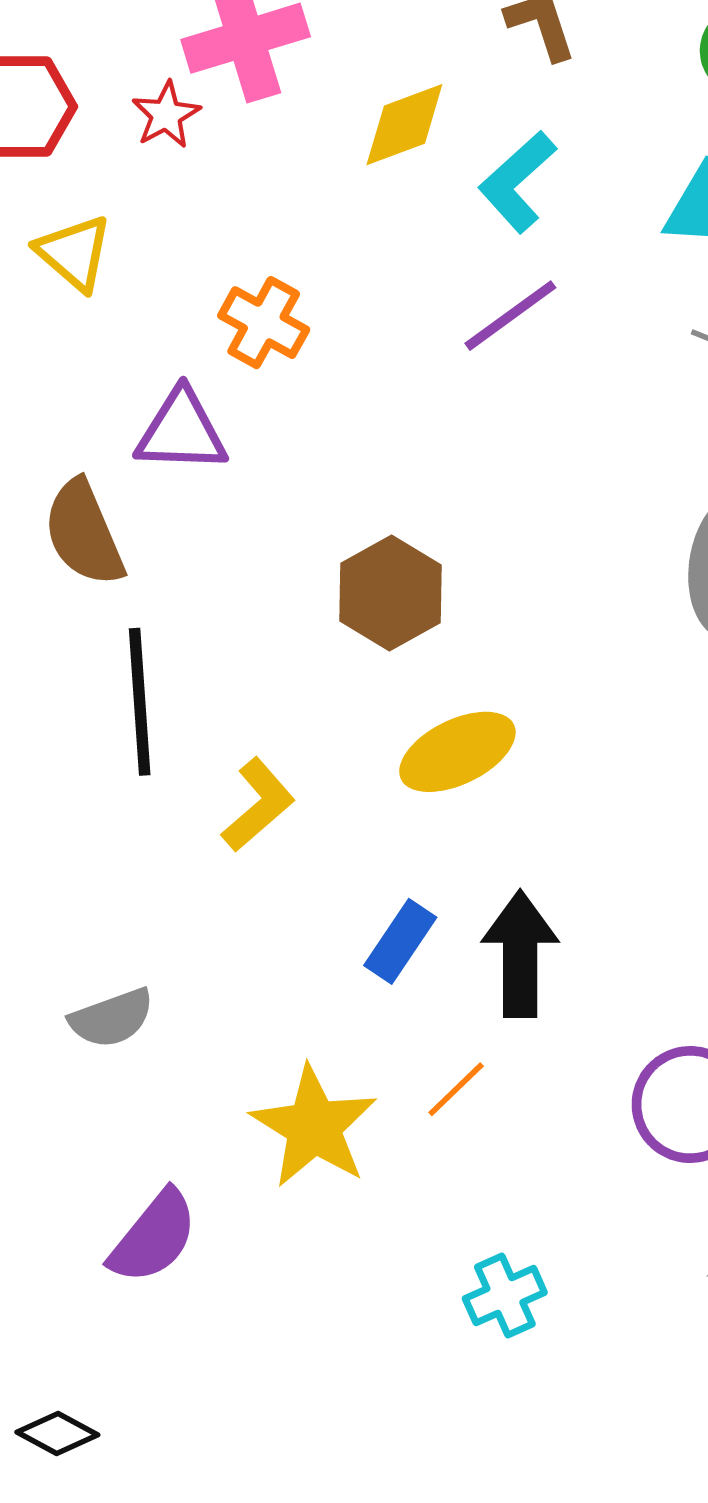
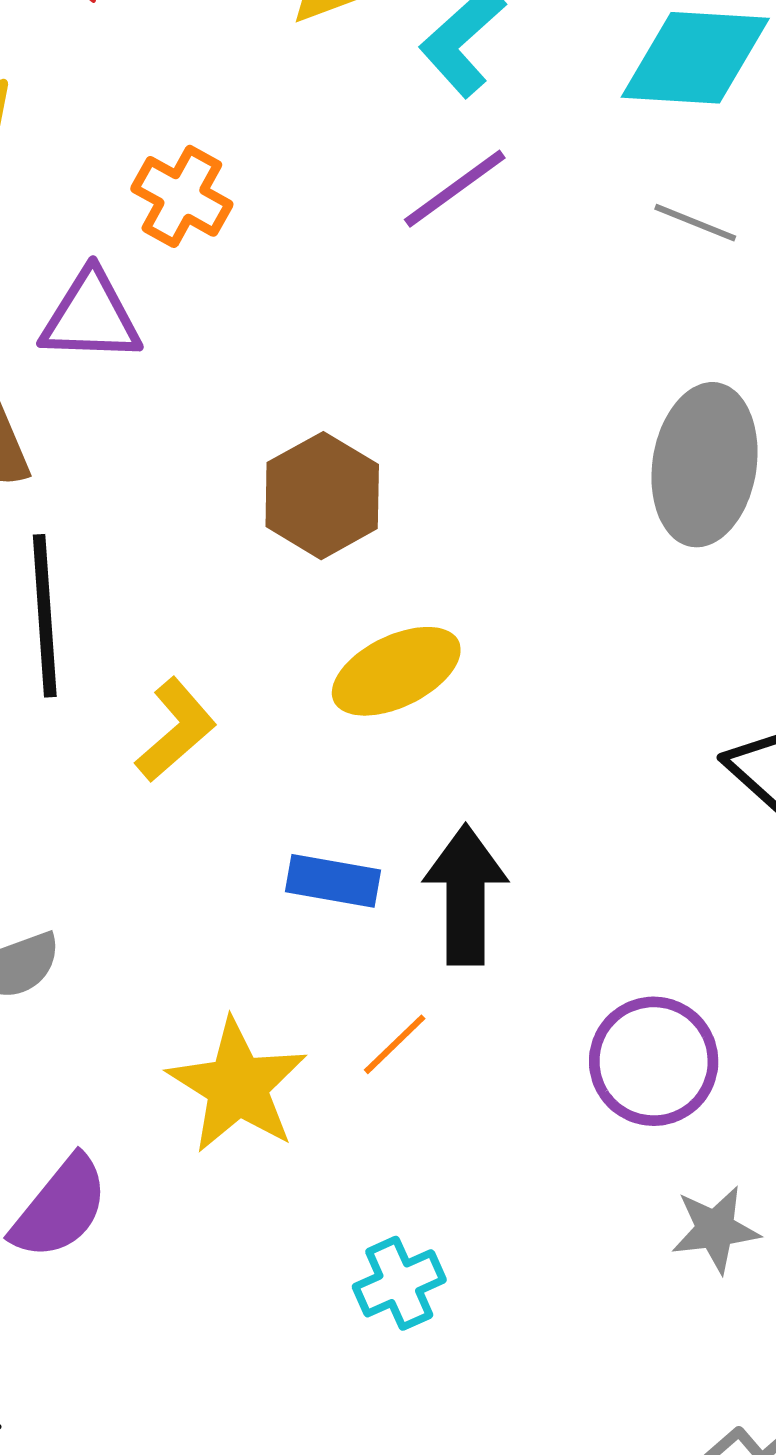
blue rectangle: (400, 941) -> (333, 881), turned 66
cyan cross: (505, 1295) -> (399, 1283), moved

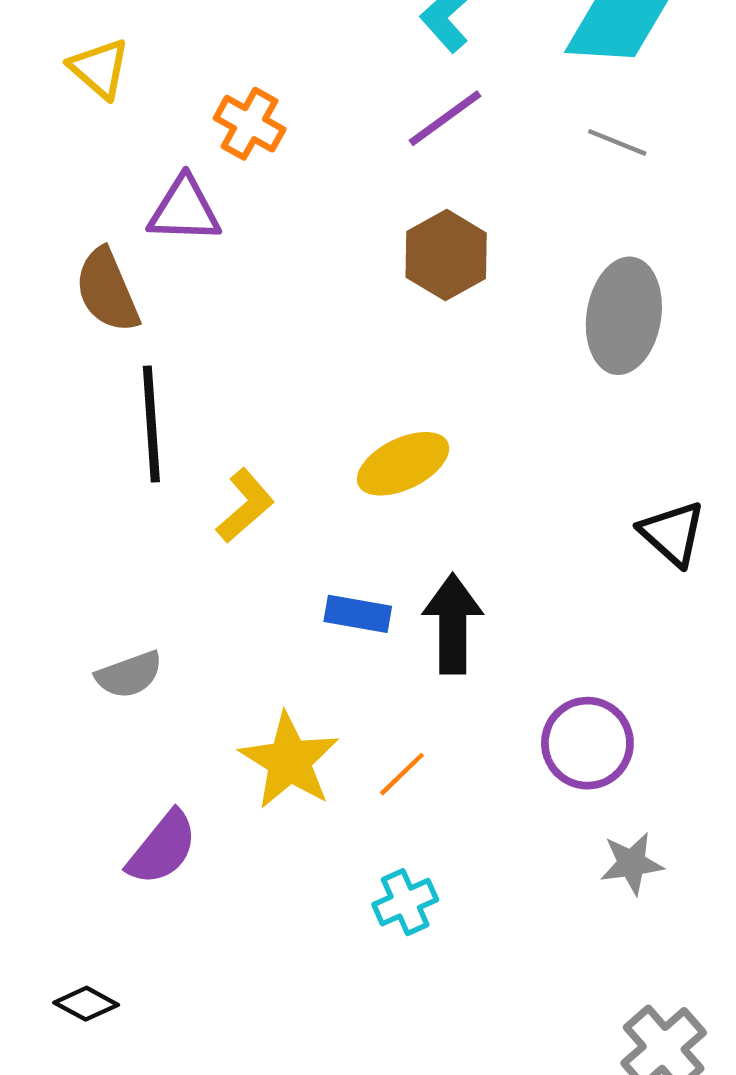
brown hexagon: (322, 496) -> (446, 255), moved
orange line: (395, 1044) -> (402, 774), moved

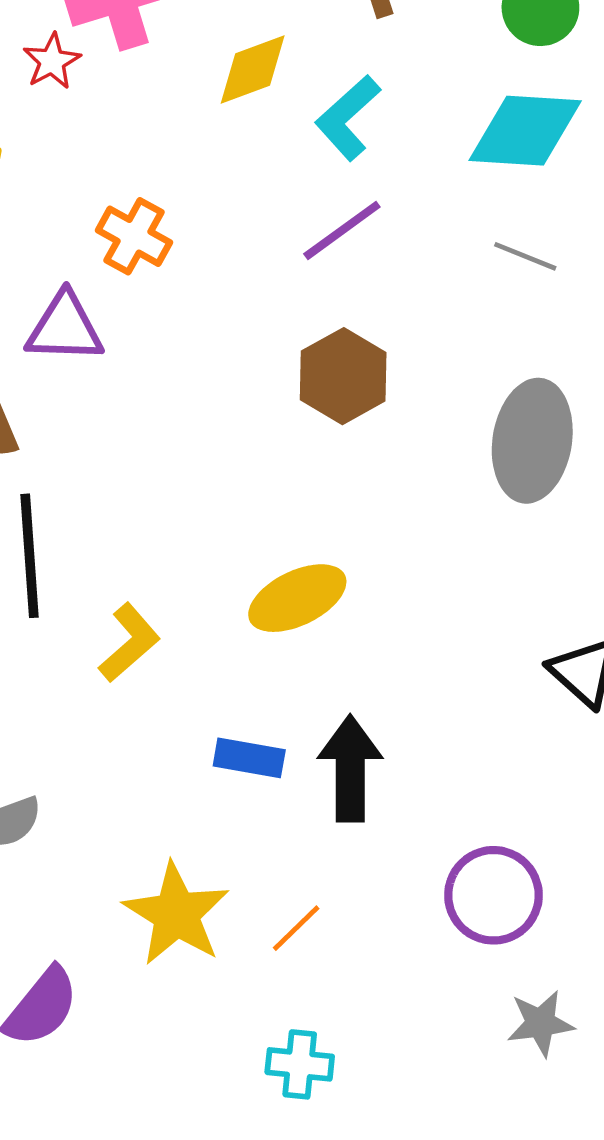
cyan cross: (405, 902) -> (300, 1064), turned 30

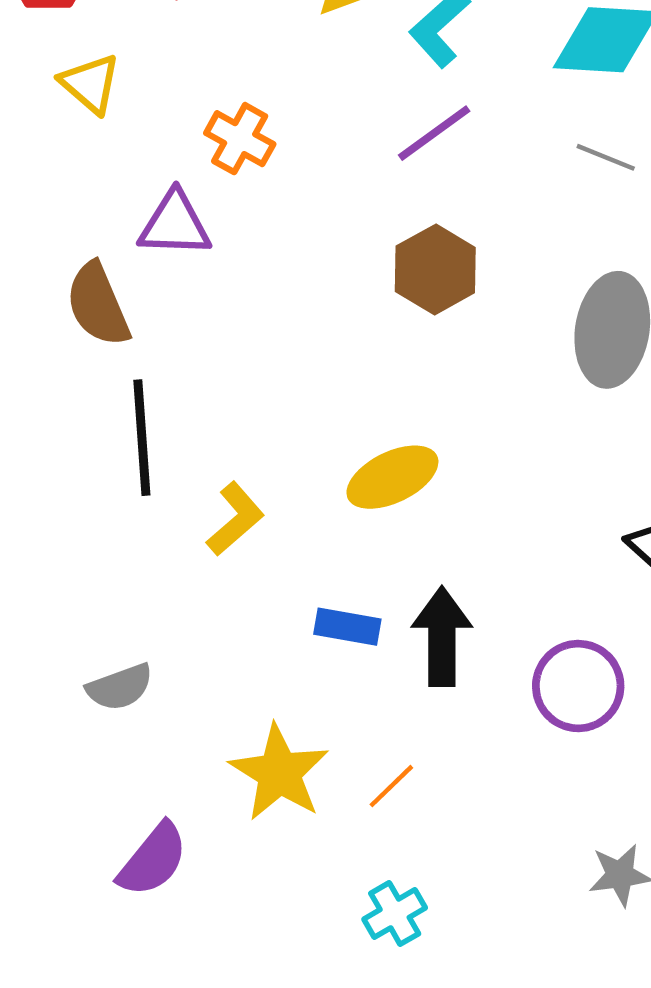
purple circle: (493, 895) -> (578, 686), moved
cyan cross: (300, 1064) -> (395, 914), turned -36

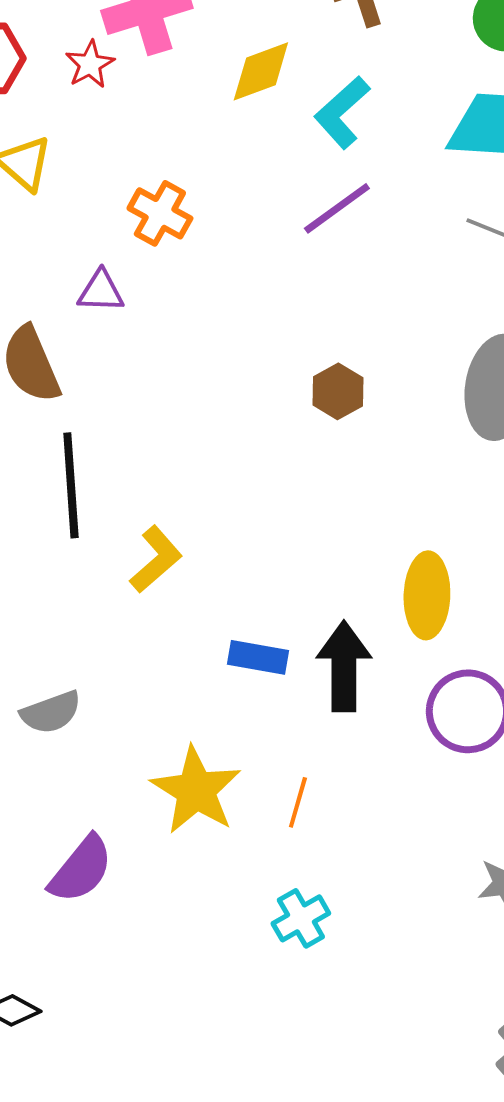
purple triangle: (175, 224) -> (101, 291), size x0.7
brown hexagon: (435, 269) -> (338, 391), moved, size x0.7
yellow ellipse: (392, 477) -> (427, 595), moved, turned -62
orange line: (391, 786) -> (298, 802), turned -30

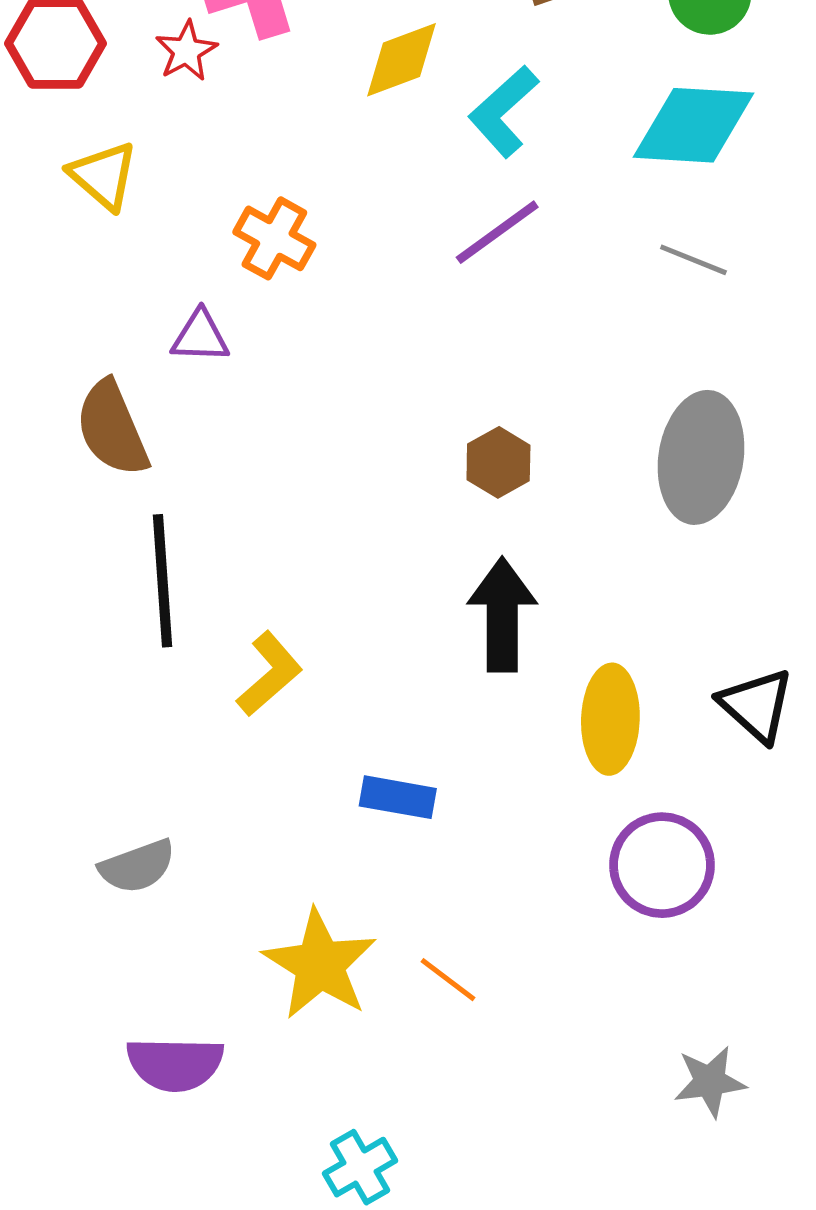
black arrow: (344, 666) -> (502, 615), moved
orange line: (298, 802) -> (448, 980), turned -69
purple semicircle: (81, 869) -> (175, 1064), turned 52
cyan cross: (301, 918) -> (360, 1167), moved

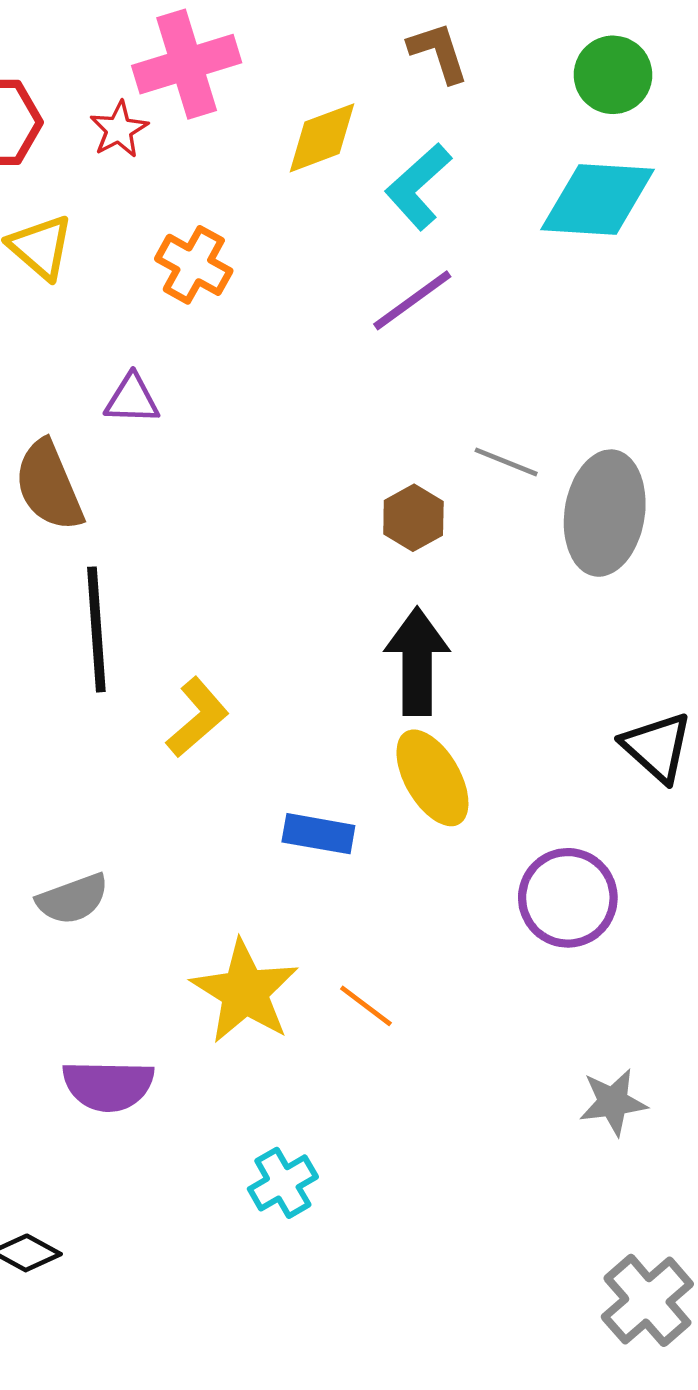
orange cross: (274, 238) -> (194, 265), moved
gray line: (693, 260) -> (506, 462), moved
yellow ellipse: (610, 719) -> (432, 778), moved, turned -32

